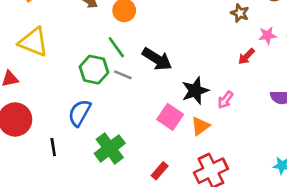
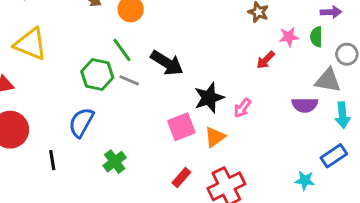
pink square: (170, 117) -> (181, 127), turned 35
green cross: (110, 148) -> (115, 162), size x0.7
red rectangle: (160, 171) -> (181, 178), moved

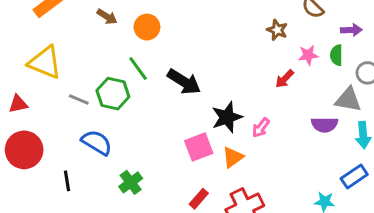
gray line: (129, 80) -> (79, 100), moved
blue semicircle: (81, 122) -> (97, 142), turned 92

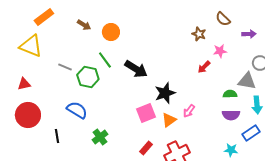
green semicircle: (336, 55) -> (230, 94), moved, turned 88
yellow triangle: (45, 63) -> (31, 46), moved
gray line: (79, 100) -> (65, 67), moved
purple semicircle: (325, 125) -> (231, 115), moved
pink arrow: (261, 128) -> (189, 111), moved

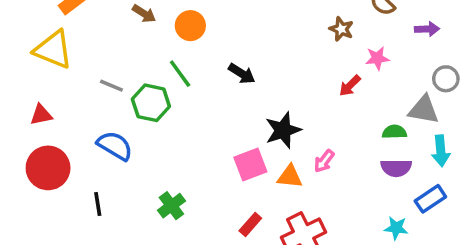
black arrow: (136, 69) -> (242, 74), moved, size x0.7
blue semicircle: (77, 110) -> (115, 146), moved
orange triangle: (169, 120) -> (290, 177), turned 42

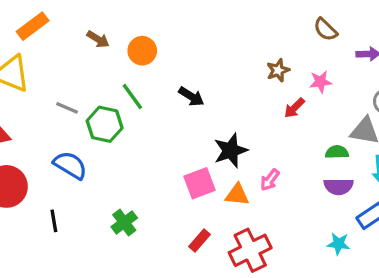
brown star: (341, 29) -> (278, 70), moved, turned 30

